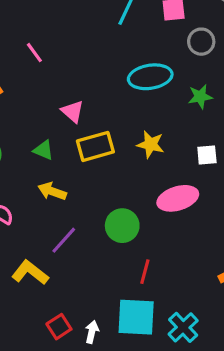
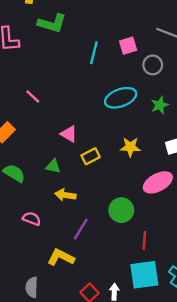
yellow rectangle: (95, 146) -> (91, 156), size x0.7

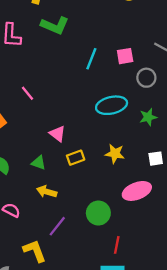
yellow L-shape: (61, 257) -> (35, 251), turned 35

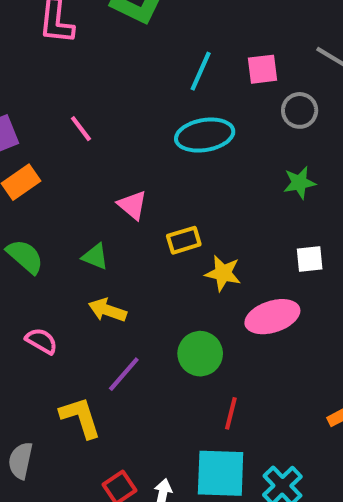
cyan ellipse: (112, 105) -> (205, 135), moved
yellow star: (115, 154) -> (223, 273), moved
yellow rectangle: (76, 158) -> (184, 240), moved

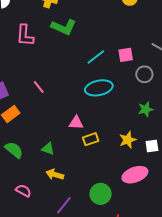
cyan line: (201, 71) -> (96, 57), turned 30
pink triangle: (132, 205) -> (76, 123), moved, turned -35
yellow star: (223, 273) -> (128, 140), moved, turned -30

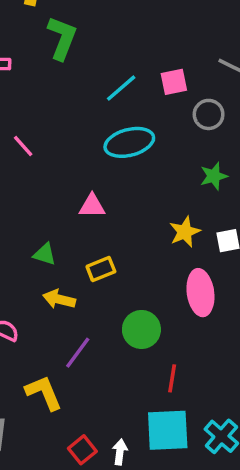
green L-shape: (64, 27) -> (62, 38), turned -90
yellow rectangle: (91, 139) -> (101, 269), moved
pink ellipse: (135, 175) -> (200, 293), turned -75

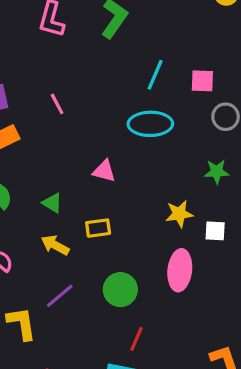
cyan line: (121, 88) -> (155, 75), turned -40

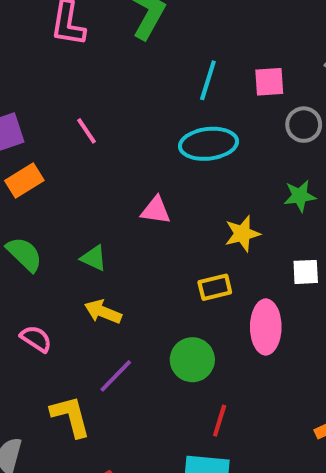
yellow star: (179, 214) -> (242, 234), moved
yellow rectangle: (98, 228) -> (215, 287), moved

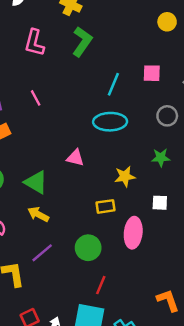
pink square: (269, 82) -> (152, 73), moved
pink line: (86, 131) -> (36, 98), moved
green triangle: (94, 258) -> (36, 182), size x1.5

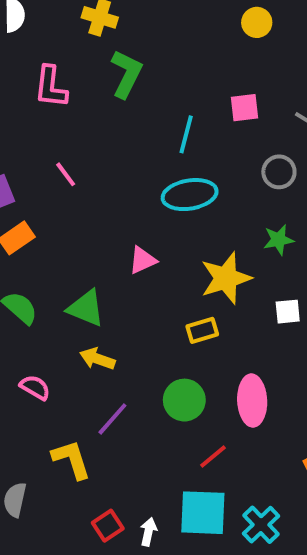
pink triangle: (75, 158) -> (143, 260), turned -30
yellow star: (125, 176) -> (226, 278), size x1.5
pink ellipse: (133, 233) -> (252, 401), moved
red line: (101, 285) -> (213, 457), turned 36

